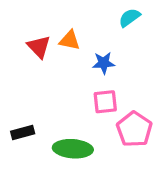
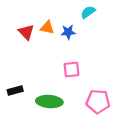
blue star: (104, 63) -> (68, 32), moved
pink pentagon: (134, 129) -> (98, 102), moved, turned -30

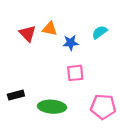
cyan semicircle: (88, 12) -> (100, 32), moved
blue star: (68, 32) -> (71, 43), moved

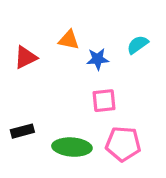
red triangle: (28, 33) -> (26, 57), moved, turned 48
pink pentagon: (103, 107) -> (123, 144), moved

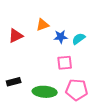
orange triangle: (69, 40) -> (43, 25), turned -32
cyan semicircle: (138, 45) -> (79, 39), moved

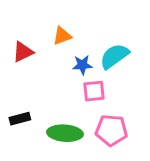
blue star: (61, 37) -> (82, 65), moved
cyan semicircle: (79, 39) -> (114, 56), size x1.5

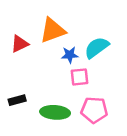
orange triangle: (62, 36) -> (53, 30), size x1.6

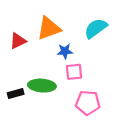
cyan semicircle: (97, 48) -> (96, 28), moved
green ellipse: (55, 112) -> (42, 86), moved

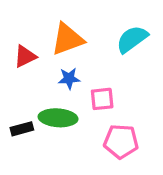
blue star: (65, 51) -> (69, 78), moved

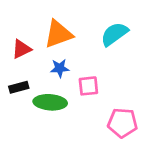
black rectangle: (22, 129) -> (19, 87), moved
pink pentagon: (121, 141) -> (123, 123), moved

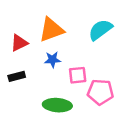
green ellipse: (50, 102) -> (57, 105), moved
pink pentagon: (123, 123) -> (100, 92), moved

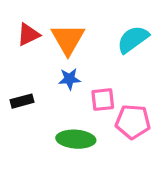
orange triangle: (51, 30) -> (68, 39), turned -40
red triangle: (19, 43) -> (28, 35), moved

